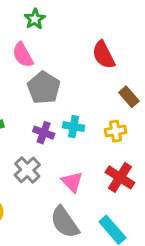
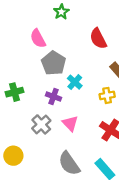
green star: (35, 19) -> (61, 12), moved
cyan cross: (74, 127) -> (75, 82), moved, turned 32
pink triangle: (72, 182) -> (70, 123), moved

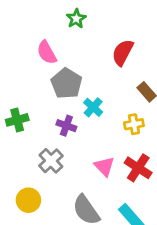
red semicircle: (98, 39) -> (123, 52), turned 55
pink triangle: (70, 123) -> (104, 166), moved
yellow circle: (13, 156) -> (28, 200), moved

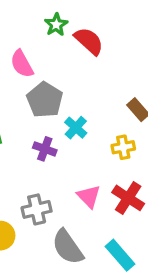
red semicircle: (123, 52) -> (89, 41), moved, turned 104
gray cross: (51, 161) -> (37, 209), moved, turned 30

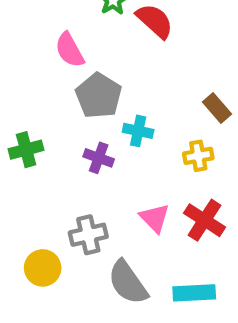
cyan cross: (76, 128) -> (138, 131), turned -30
cyan rectangle: (120, 255) -> (194, 293), turned -52

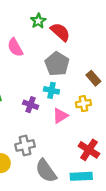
gray pentagon: (99, 96) -> (57, 64), moved
pink triangle: (155, 218) -> (60, 116), moved, turned 42
red cross: (205, 220) -> (89, 150), moved

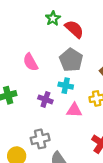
pink semicircle: (15, 47) -> (30, 62), moved
pink triangle: (60, 116) -> (74, 110), turned 35

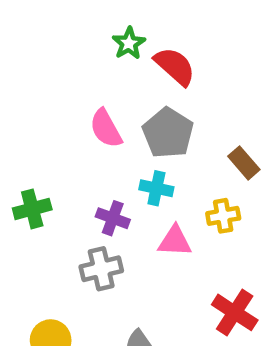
pink semicircle: (30, 62) -> (106, 128), moved
gray cross: (40, 139) -> (101, 269), moved

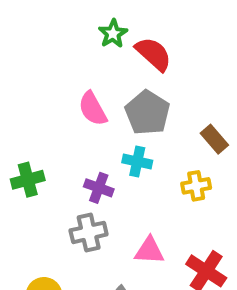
pink triangle: (175, 241) -> (149, 251), moved

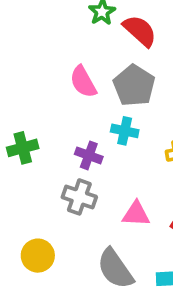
gray cross: (89, 232) -> (79, 197), turned 32

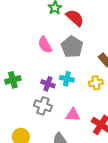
cyan cross: (125, 131) -> (67, 79), moved

